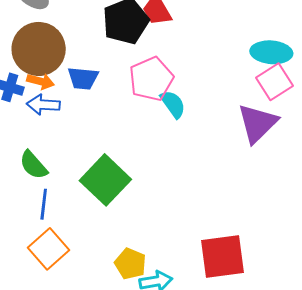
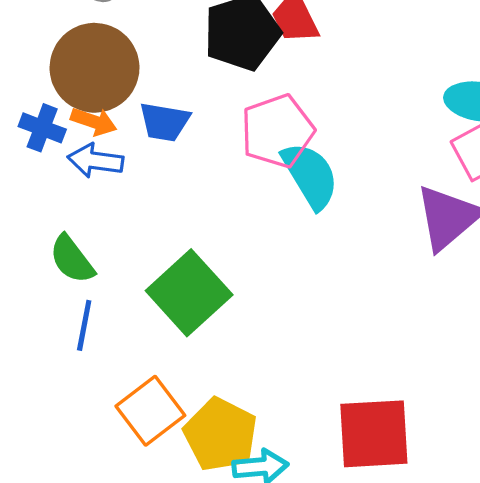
cyan semicircle: (173, 104) -> (310, 175), size x1.4
orange square: (48, 249) -> (150, 411), moved
yellow pentagon: (130, 264) -> (220, 435), size x1.4

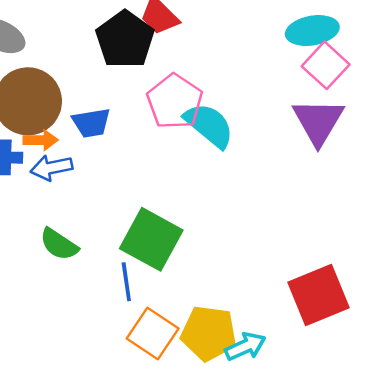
blue line: (84, 325) -> (126, 282), moved

